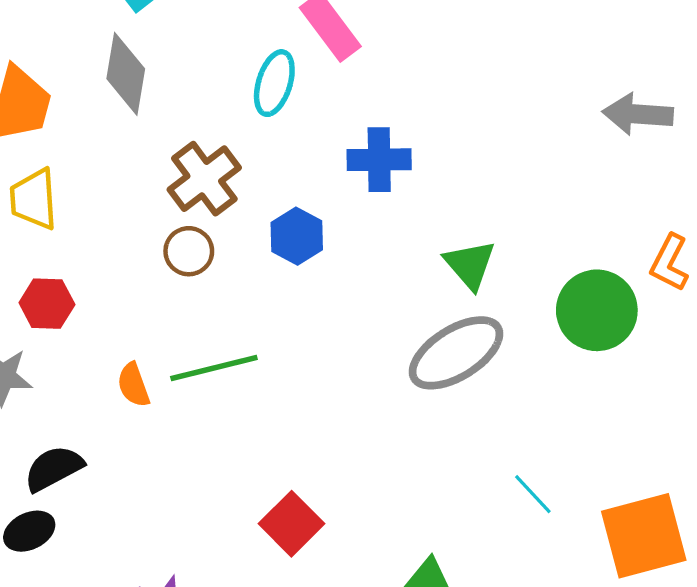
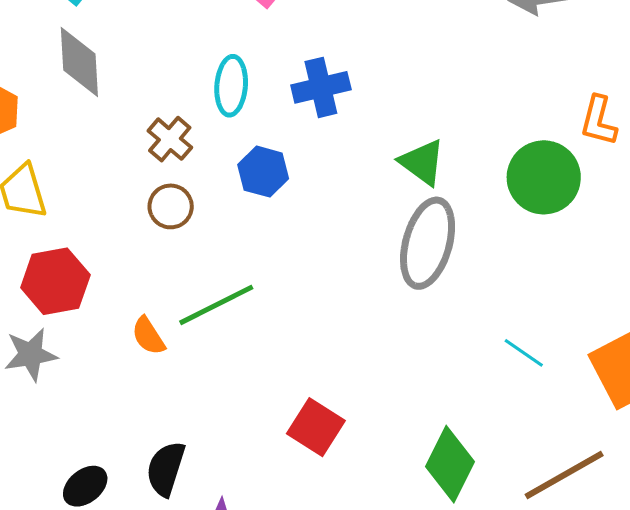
cyan ellipse: (274, 83) -> (231, 86), moved
brown cross: (204, 179) -> (170, 139), size x0.7
red hexagon: (47, 304) -> (55, 281), size x1.4
gray ellipse: (456, 353) -> (428, 243), turned -30
black semicircle: (54, 468) -> (166, 469), moved, turned -32

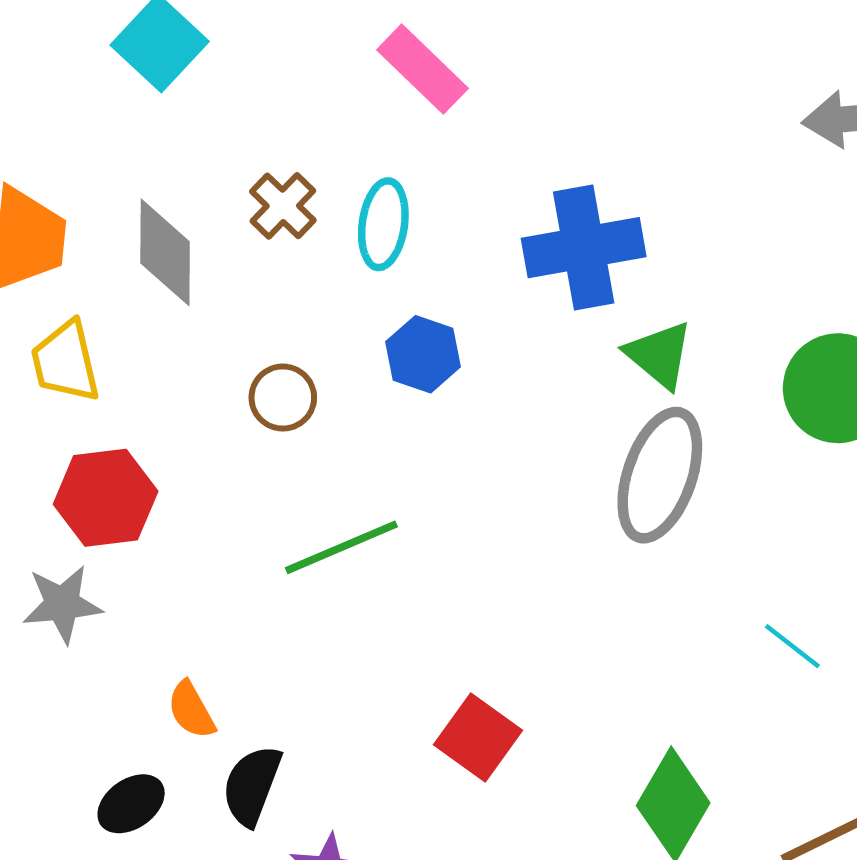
gray diamond: (79, 62) -> (165, 252), moved
blue cross: (321, 87) -> (584, 248), moved, size x1.4
brown cross: (170, 139) -> (283, 206), moved
orange semicircle: (148, 336) -> (191, 710), moved

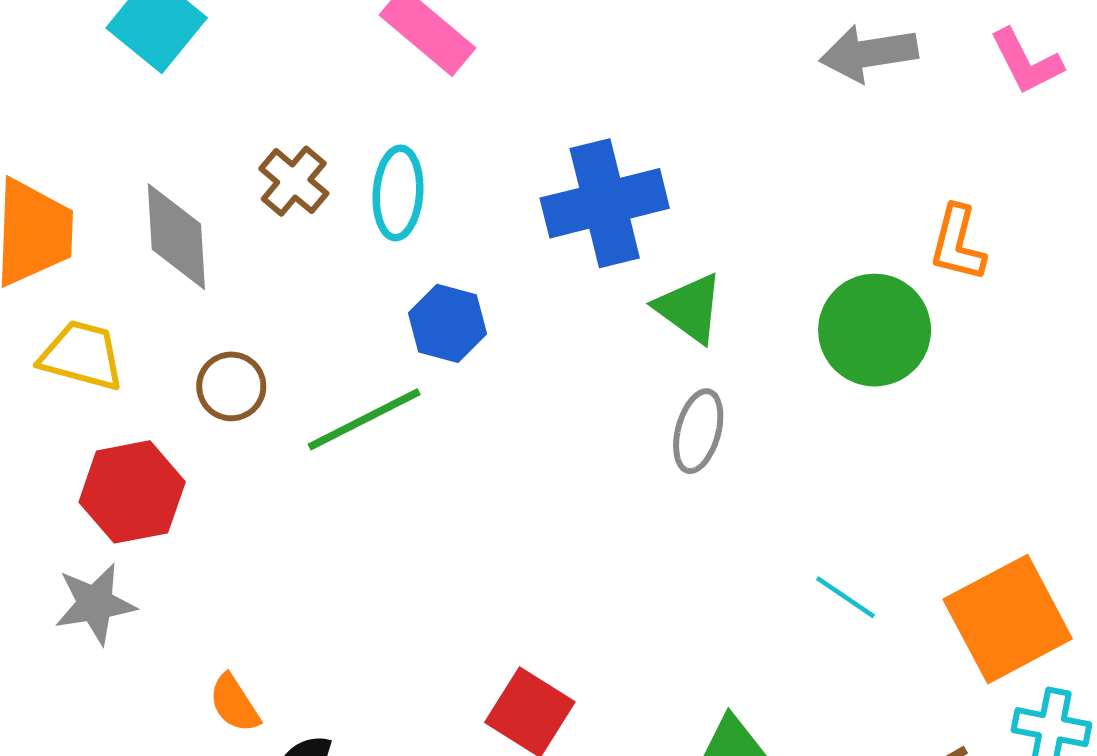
yellow trapezoid: (65, 362) -> (82, 355), turned 122
brown circle: (283, 398) -> (231, 386), moved
gray ellipse: (660, 475) -> (698, 431), size x0.6
green line: (341, 547) -> (364, 419), moved

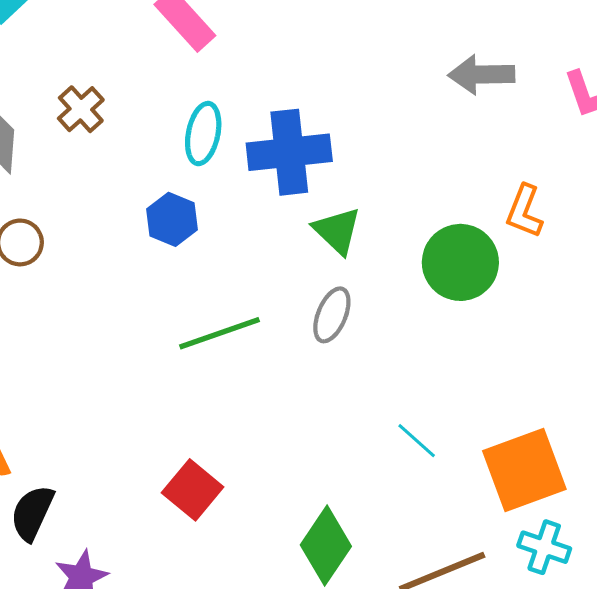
cyan ellipse: (398, 193) -> (203, 134), moved
green line: (364, 419) -> (219, 333), moved

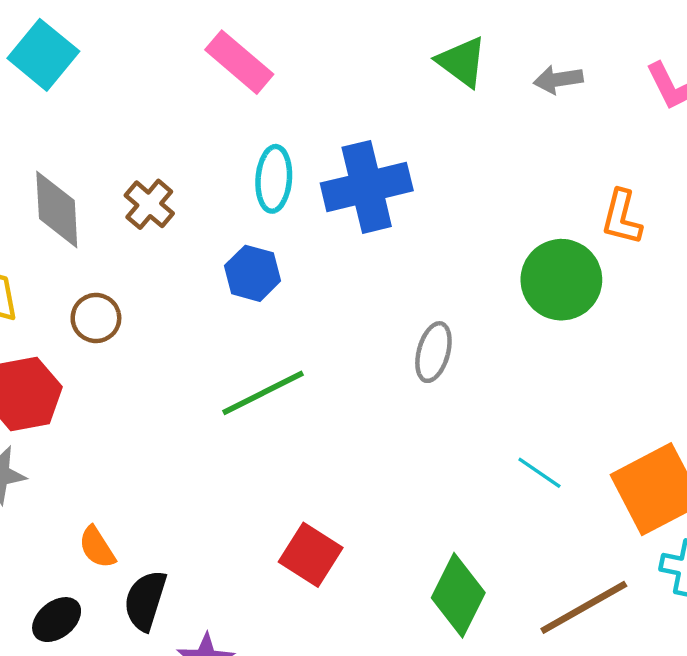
gray arrow: (481, 75) -> (558, 79), size x0.7
brown cross: (81, 109) -> (149, 204), moved
green triangle: (337, 231) -> (462, 62), moved
green line: (219, 333) -> (263, 393), moved

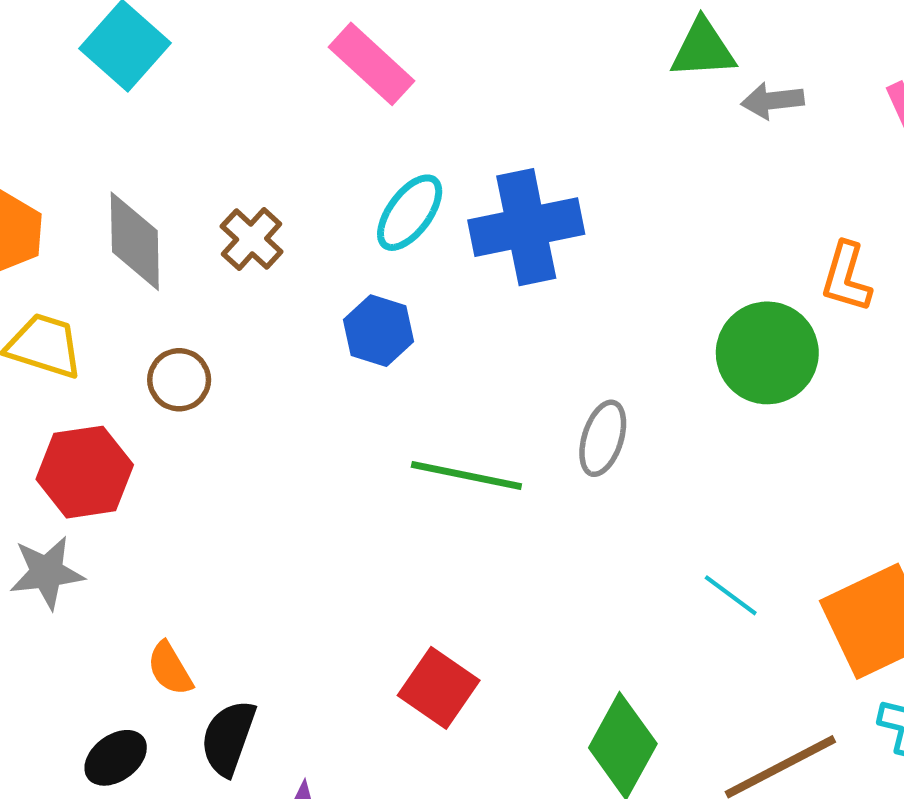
green triangle: (462, 62) -> (703, 49), moved, turned -42
cyan ellipse: (274, 179) -> (410, 213), turned 30
green line: (263, 393) -> (466, 475), moved, turned 36

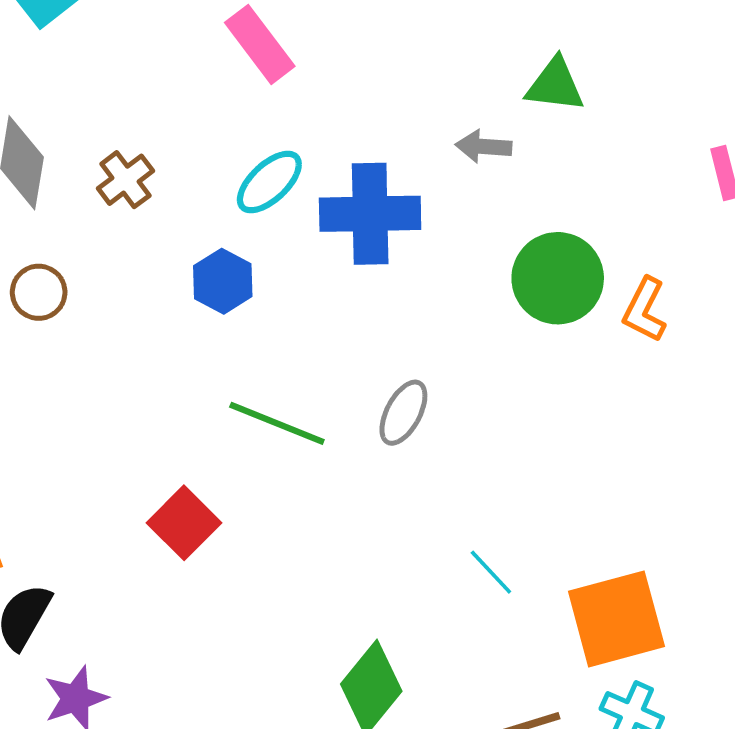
gray arrow: (772, 101) -> (484, 146), moved
green circle: (767, 353) -> (558, 278), moved
red square: (439, 688) -> (184, 523), moved

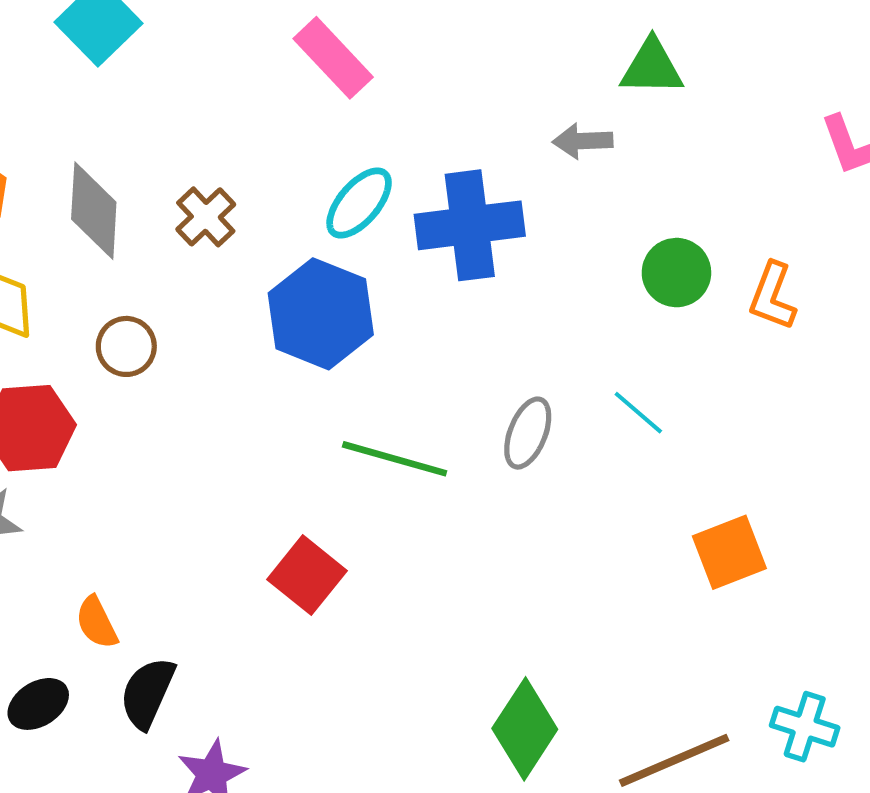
green circle: (558, 278) -> (676, 273), size x0.7
blue hexagon: (223, 281) -> (321, 314), size x1.6
cyan line: (491, 572) -> (638, 413), moved
orange square: (616, 619) -> (729, 552), moved, size x0.7

